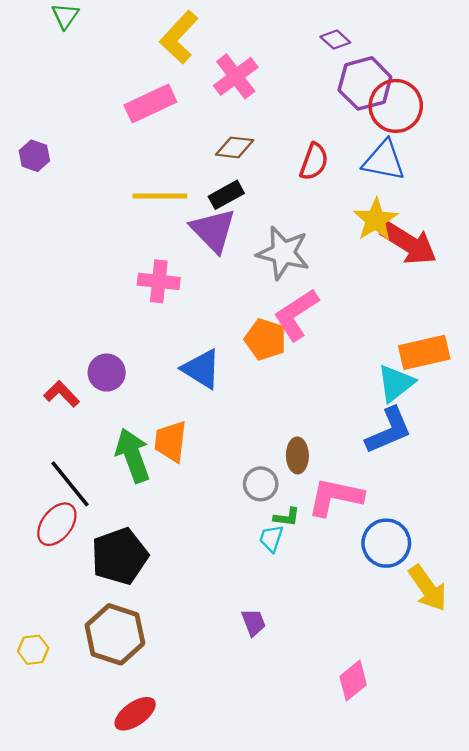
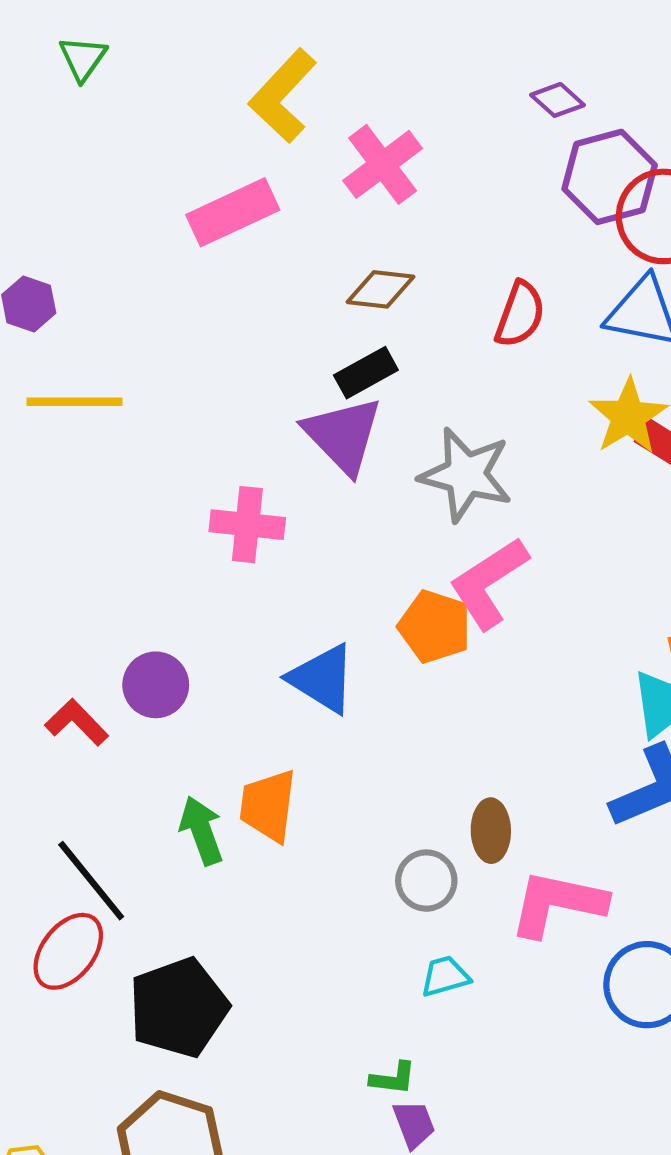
yellow line: (160, 196) -> (75, 402), moved
green arrow: (133, 455) -> (202, 831), size x0.7
green L-shape: (287, 517) -> (393, 1078), moved
cyan trapezoid: (271, 538) -> (445, 976), turned 56

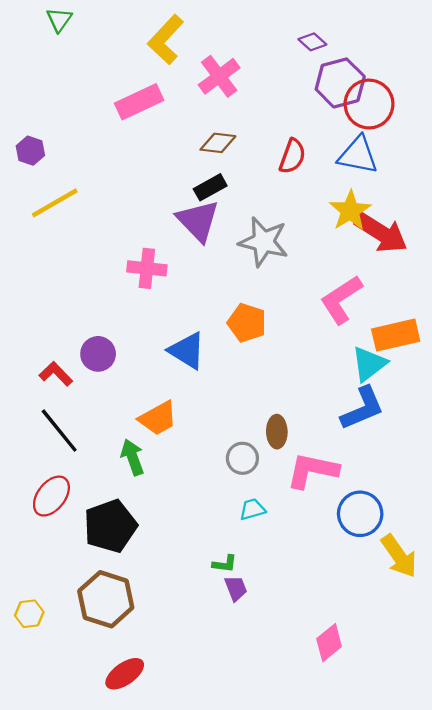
yellow line: (75, 402) -> (55, 203), turned -30
pink L-shape: (489, 583) -> (341, 299), moved
orange trapezoid: (268, 806) -> (158, 418), turned -126
green arrow: (202, 831) -> (132, 457), moved
black line: (91, 881) -> (59, 431), moved

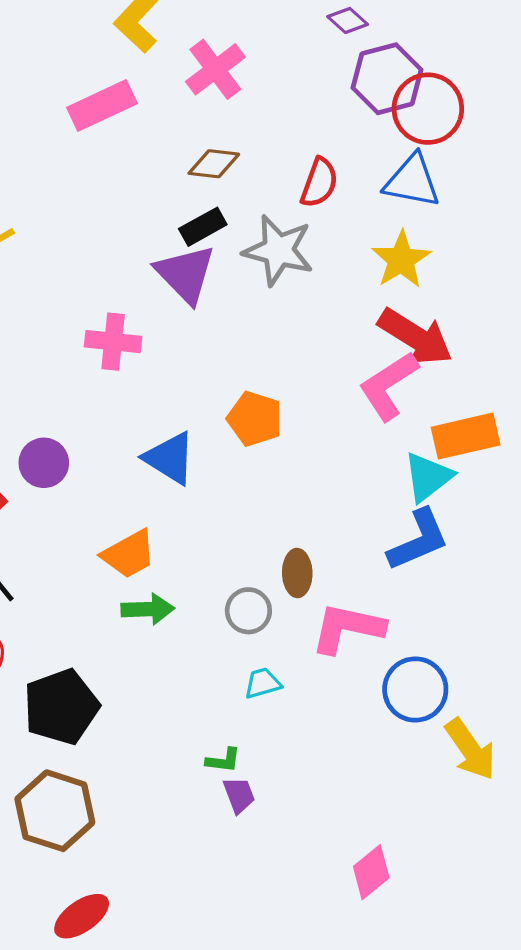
red arrow: (381, 233) -> (415, 337), moved
gray star: (264, 242) -> (278, 250), moved
green arrow: (132, 457) -> (148, 609), moved, turned 108

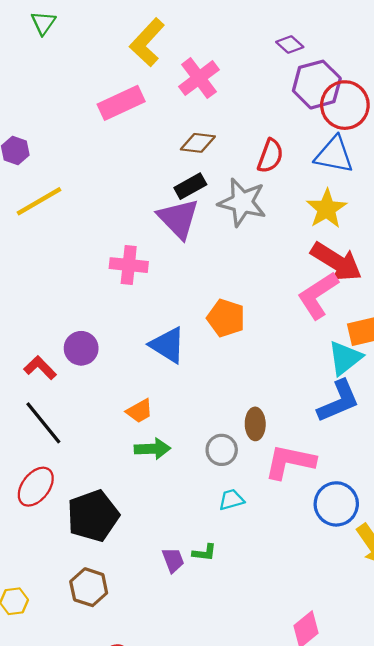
orange trapezoid: (129, 554) -> (140, 411), size x0.7
purple trapezoid: (239, 795) -> (173, 560), moved
brown hexagon: (55, 811) -> (89, 587), size x0.7

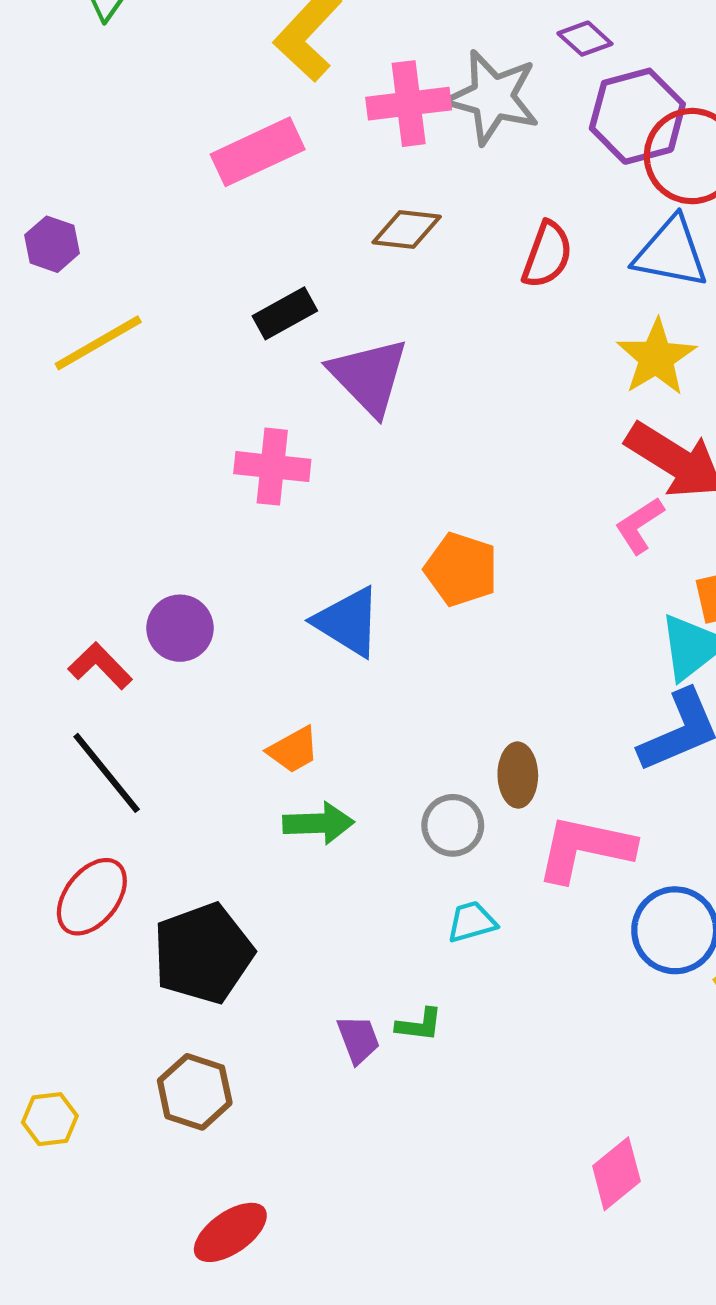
pink cross: (199, 78) -> (409, 104), turned 30
black rectangle: (190, 186) -> (285, 313), moved
gray star: (242, 202) -> (493, 97), moved
pink L-shape: (318, 295) -> (639, 525), size x0.6

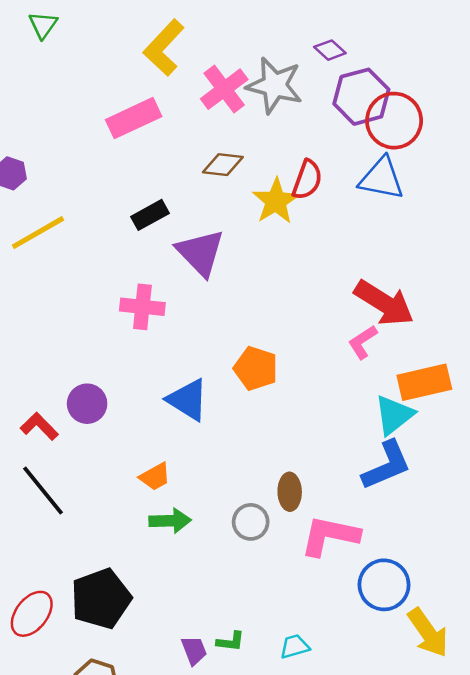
pink cross: (409, 104) -> (224, 89), turned -30
yellow star: (656, 357) -> (276, 201), moved
red ellipse: (92, 897) -> (32, 614), moved
cyan trapezoid: (472, 922) -> (295, 647), moved

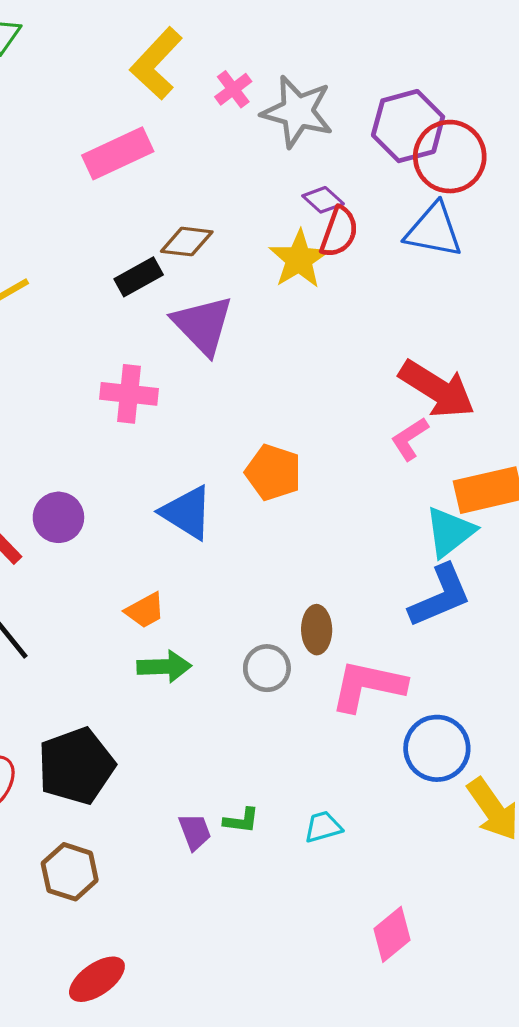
purple diamond: (330, 50) -> (323, 200), moved
pink cross: (224, 89) -> (233, 89), moved, size x0.6
brown diamond: (223, 165) -> (187, 242), moved

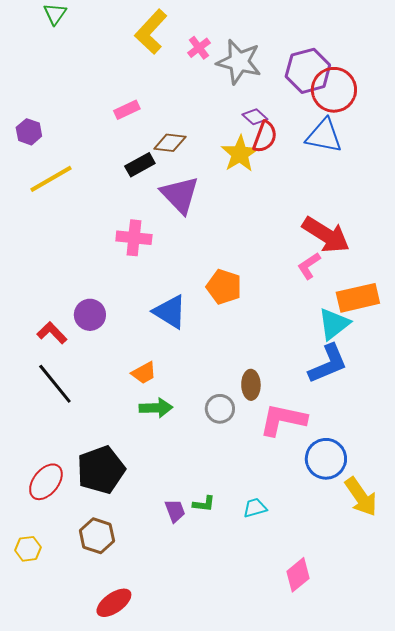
pink rectangle: (118, 153) -> (127, 110), moved, size x0.6

